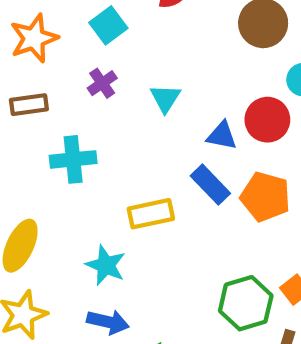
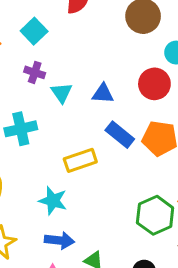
purple cross: (102, 83) -> (35, 72), turned -30
cyan triangle: (165, 98) -> (62, 93), moved
blue triangle: (222, 136) -> (103, 94), moved

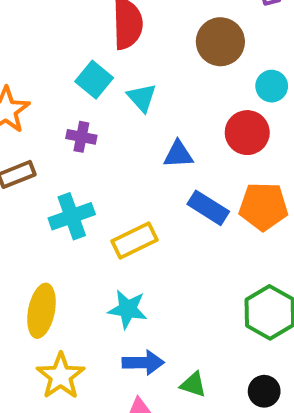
cyan square: (34, 31) -> (94, 80), moved
cyan triangle: (62, 93) -> (142, 98), moved
yellow rectangle: (80, 160) -> (135, 240), moved

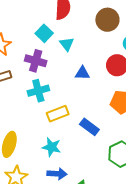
purple cross: (81, 137) -> (36, 61), size x1.5
blue rectangle: (208, 208) -> (89, 127), moved
cyan cross: (72, 216) -> (38, 91), moved

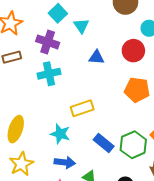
yellow rectangle: (58, 114) -> (82, 108), moved
blue rectangle: (89, 127) -> (104, 143), moved

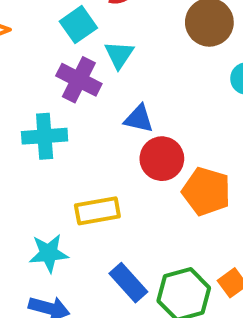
purple cross: (48, 42) -> (79, 80), moved
red circle: (133, 51) -> (162, 159), moved
cyan star: (60, 134) -> (49, 253), turned -30

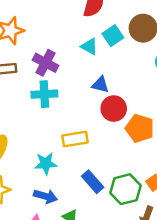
cyan square: (78, 25) -> (113, 36), moved
cyan triangle: (119, 55) -> (89, 47), turned -36
purple cross: (79, 80) -> (46, 63), moved

